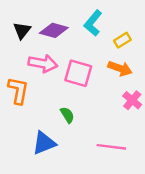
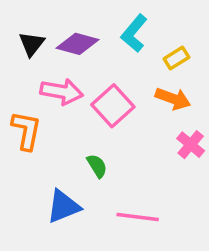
pink square: (78, 73) -> (113, 106), turned 32
pink line: (111, 147) -> (138, 217), moved

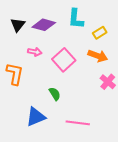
cyan L-shape: (134, 33) -> (76, 19), turned -35
pink arrow: (62, 92) -> (35, 52), size x0.6

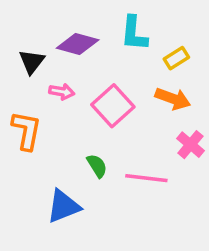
black triangle: (18, 25) -> (32, 62), moved
pink line: (78, 123) -> (146, 178), moved

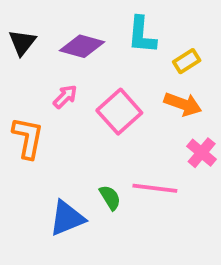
black triangle: (32, 62) -> (22, 42), moved
pink arrow: (62, 92) -> (65, 97), turned -55
green semicircle: (97, 166) -> (110, 198), moved

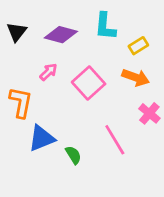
pink line: (155, 188) -> (115, 140), turned 52
green semicircle: (110, 198) -> (73, 155), moved
blue triangle: (67, 218) -> (42, 138), moved

